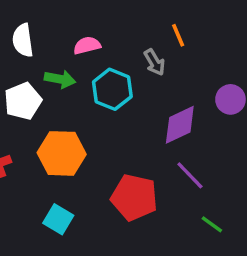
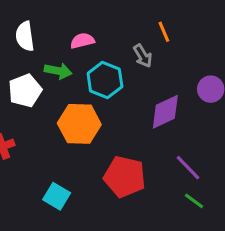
orange hexagon: (62, 153) -> (79, 124), moved
purple line: (190, 175) -> (188, 168), moved

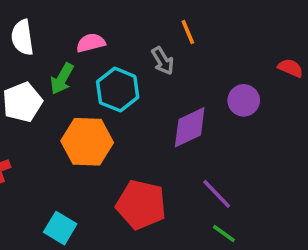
green arrow: (58, 71) -> (62, 79), turned 108

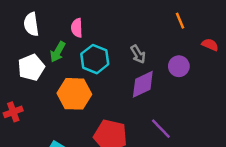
orange line: (188, 32) -> (180, 21), moved
pink semicircle: (91, 43) -> (77, 28), turned -78
gray arrow: (163, 61) -> (138, 54), moved

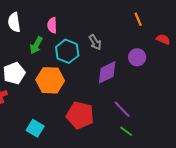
gray arrow: (138, 54) -> (95, 42), moved
white pentagon: (31, 67) -> (14, 73), moved

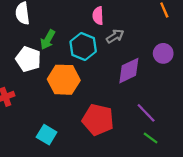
pink semicircle: (52, 25) -> (98, 16), moved
gray arrow: (95, 42) -> (115, 36), turned -91
white pentagon: (14, 73) -> (28, 59), moved, turned -30

